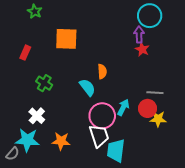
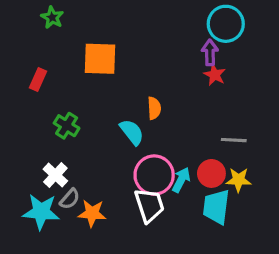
cyan arrow: (123, 107) -> (181, 180), moved
red circle: (148, 108) -> (211, 173), moved
cyan trapezoid: (116, 151) -> (216, 207), moved
gray semicircle: (13, 154) -> (70, 199), moved

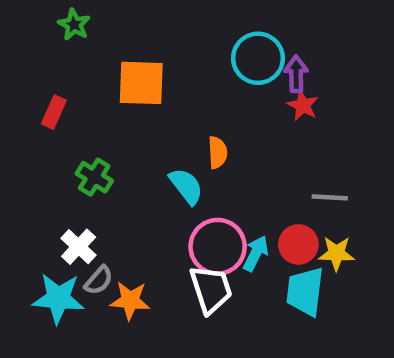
cyan circle: (226, 24) -> (258, 58), moved

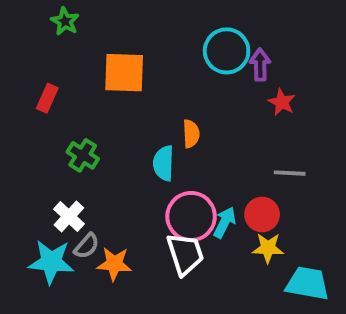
red star: (303, 105) -> (282, 102), moved
cyan semicircle: (186, 186) -> (164, 163), turned -140
yellow star: (336, 253) -> (268, 248), moved
cyan trapezoid: (305, 292) -> (307, 283), moved, turned 93

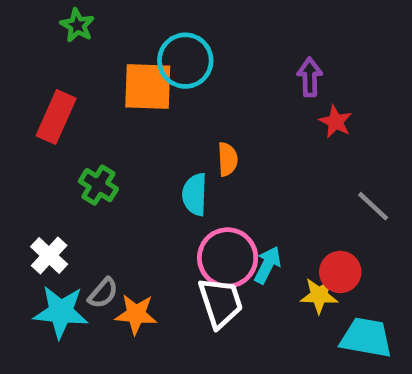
cyan circle: (227, 51) -> (185, 61), moved
red rectangle: (47, 98) -> (56, 117), size x1.5
gray line: (290, 173) -> (373, 206), moved, turned 40
red circle: (262, 214) -> (340, 272), moved
white cross: (69, 216) -> (49, 255), moved

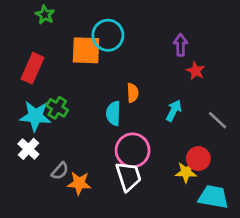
cyan arrow: (267, 265) -> (174, 111), moved
cyan star: (61, 312) -> (35, 116), moved

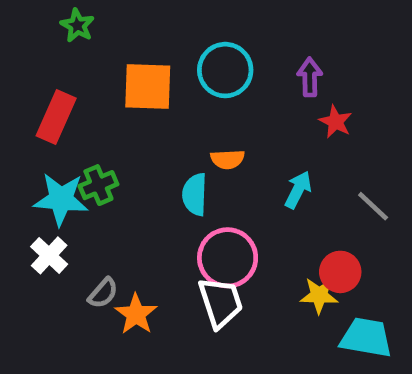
cyan circle: (108, 35) -> (225, 70), moved
orange semicircle: (133, 93) -> (228, 159), turned 90
green cross: (57, 108) -> (98, 185), turned 35
orange star: (79, 183) -> (136, 314), turned 30

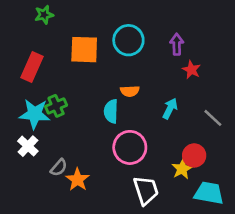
green star: (77, 25) -> (44, 15), turned 30
yellow star: (319, 295) -> (182, 169), turned -30
white trapezoid: (221, 302) -> (146, 190), moved

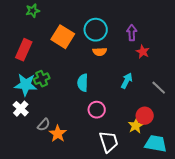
orange square: (84, 50) -> (63, 37), turned 30
orange semicircle: (130, 91) -> (100, 52), moved
pink circle: (130, 147) -> (97, 110), size x0.7

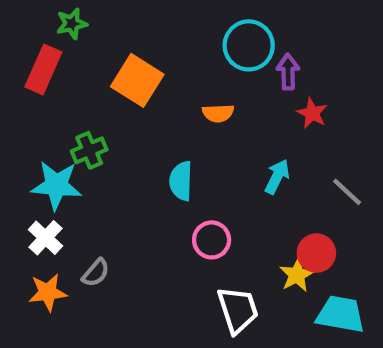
cyan circle: (96, 30) -> (249, 45), moved
red rectangle: (24, 50) -> (43, 69), moved
green cross: (42, 79) -> (89, 150), moved
orange star: (58, 134) -> (48, 292), moved, turned 30

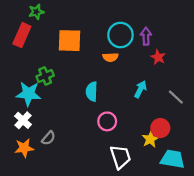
cyan circle: (249, 45) -> (120, 35), moved
orange square: (137, 80) -> (70, 41), turned -30

